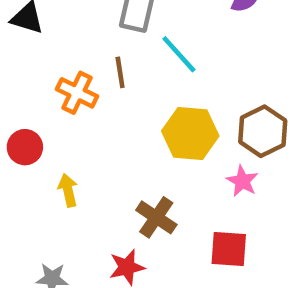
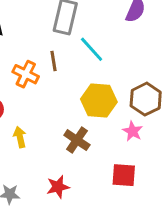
brown cross: (156, 217) -> (77, 140), moved

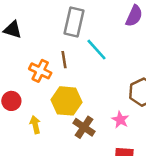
yellow hexagon: (99, 101) -> (66, 101), moved
pink star: (133, 131) -> (120, 120), moved

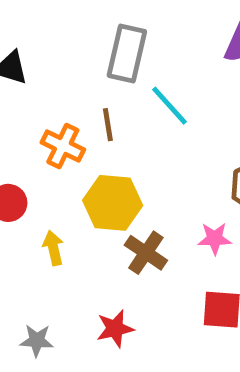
pink star: (120, 120) -> (215, 238), turned -30

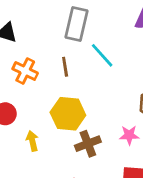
orange cross: (63, 146) -> (25, 71), moved
brown cross: (146, 253) -> (88, 144), turned 35

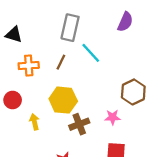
brown line: (65, 67) -> (61, 62), turned 35
orange cross: (25, 71) -> (29, 66), turned -30

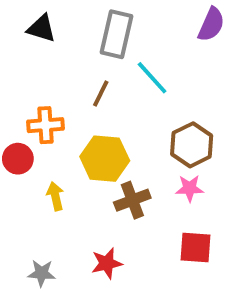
black triangle: (14, 34) -> (42, 28), moved
orange cross: (29, 66) -> (45, 125), moved
brown hexagon: (133, 92) -> (192, 145), moved

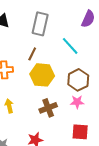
cyan line: (152, 78) -> (70, 46), moved
yellow hexagon: (105, 159) -> (42, 75), moved

